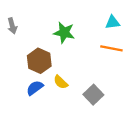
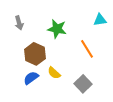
gray arrow: (12, 26) -> (19, 23), moved
orange line: (111, 48) -> (87, 49), moved, turned 48

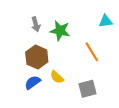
gray arrow: (19, 23) -> (36, 24), moved
gray square: (83, 84) -> (87, 89), turned 30

